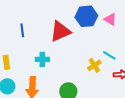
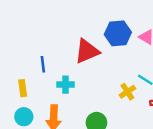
blue line: (22, 30) -> (43, 64), moved

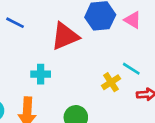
blue line: (43, 64) -> (15, 23), moved, turned -56

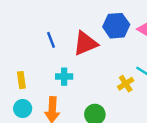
blue line: (15, 23) -> (51, 40), moved, turned 42

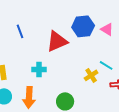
blue line: (51, 40) -> (20, 31), moved

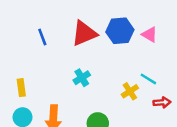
red triangle: (57, 41) -> (84, 33), moved
cyan cross: (39, 69) -> (82, 78), moved, turned -32

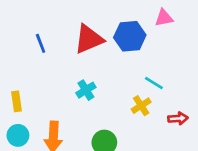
pink triangle: (150, 35) -> (164, 18), moved, turned -42
cyan line: (148, 79) -> (154, 83), moved

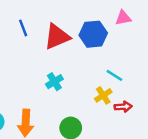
blue line: (41, 43) -> (23, 28), moved
red arrow: (178, 118) -> (123, 107), moved

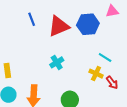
yellow cross: (103, 95) -> (96, 74), turned -32
red arrow: (123, 107) -> (112, 83), turned 56

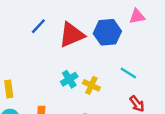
blue line: (32, 19) -> (38, 26), turned 64
yellow cross: (96, 74) -> (91, 85), moved

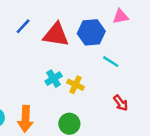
red triangle: (72, 35) -> (56, 35), turned 32
cyan line: (128, 73) -> (111, 62), moved

